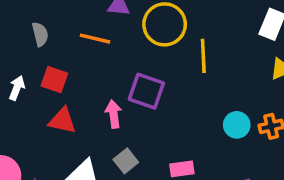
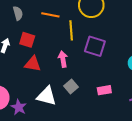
yellow line: (203, 56) -> (71, 30), moved
purple square: (146, 91) -> (95, 46), moved

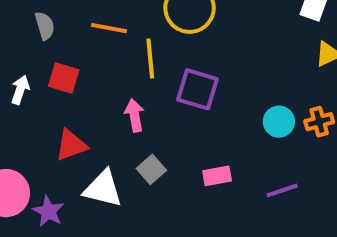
red triangle: (33, 64) -> (71, 145), moved, turned -30

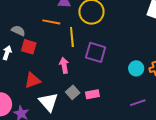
gray semicircle: (45, 26) -> (18, 31), moved, turned -48
pink rectangle: (217, 176) -> (92, 94), moved
white triangle: (103, 189) -> (48, 102), turned 35

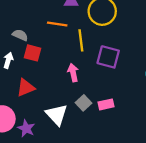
red triangle: (33, 80) -> (26, 88), moved

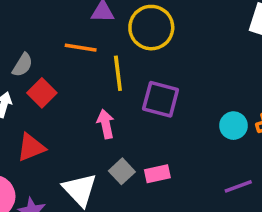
gray semicircle: (20, 35) -> (23, 65), turned 98
red square: (33, 53) -> (42, 93), turned 30

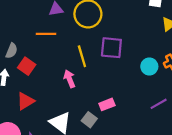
yellow line: (118, 73) -> (82, 56), moved
purple square: (161, 99) -> (111, 48), moved
gray square: (122, 171) -> (89, 120), moved

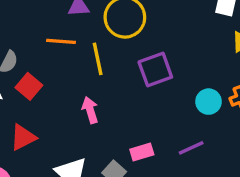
purple square: (111, 48) -> (155, 69), turned -30
yellow line: (82, 56) -> (98, 59), moved
purple line: (159, 104) -> (191, 148), moved

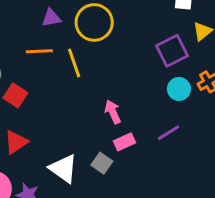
purple square: (155, 69) -> (172, 51), moved
pink arrow: (90, 110) -> (113, 112), moved

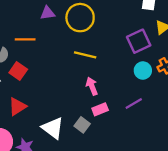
orange line: (39, 51) -> (25, 39), moved
yellow line: (74, 63) -> (85, 55), moved, turned -60

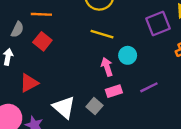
red square: (18, 71) -> (42, 41), moved
cyan circle: (143, 71) -> (128, 55), moved

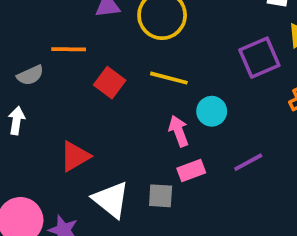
gray semicircle: (17, 29) -> (30, 75), turned 42
red square: (42, 41) -> (110, 83), moved
red triangle: (29, 83) -> (75, 156), moved
gray square: (95, 106) -> (161, 196), turned -35

